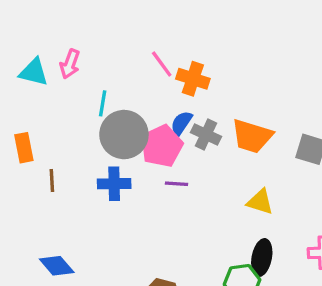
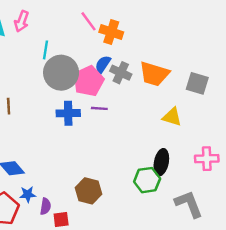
blue cross: (114, 184) -> (68, 113), moved
yellow triangle: (260, 202) -> (172, 117), moved

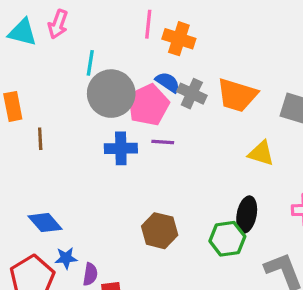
pink line: (89, 21) -> (148, 24), turned 42
blue semicircle: (103, 64) -> (168, 82), turned 90
brown hexagon: (89, 191) -> (160, 231), moved

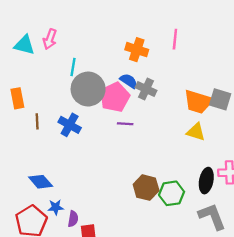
pink line: (148, 24) -> (175, 39), moved
orange trapezoid: (237, 95) -> (198, 102), moved
blue cross: (121, 148) -> (70, 125), moved, turned 30
black ellipse: (247, 215) -> (206, 181), moved
brown hexagon: (160, 231) -> (146, 188), moved

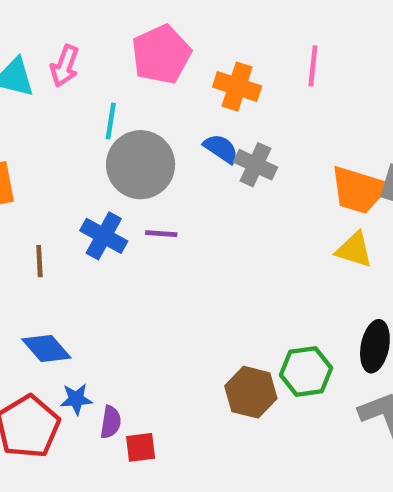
pink pentagon: (115, 97) -> (161, 54), moved
brown line: (37, 121) -> (39, 261), moved
purple line: (125, 124) -> (161, 234), moved
brown hexagon: (146, 188) -> (251, 392), moved

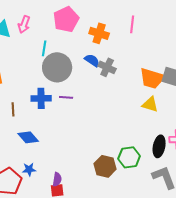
blue cross: (104, 236) -> (41, 98), turned -30
blue diamond: (46, 349) -> (28, 137), moved
purple semicircle: (111, 422) -> (57, 179), moved

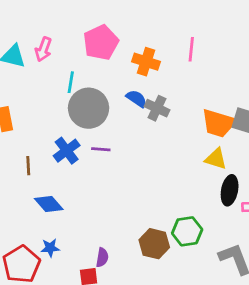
blue cross: (41, 98) -> (67, 151), turned -36
black ellipse: (159, 146) -> (230, 190), moved
purple semicircle: (57, 179) -> (102, 257), moved

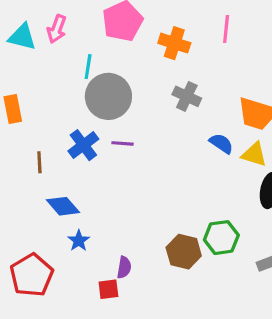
blue semicircle: (136, 99) -> (221, 143), moved
blue star: (50, 248) -> (79, 241), moved, turned -30

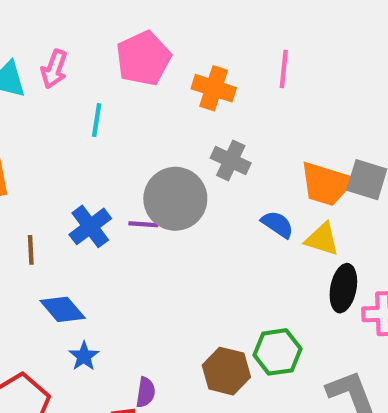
gray circle: (108, 96) -> (175, 199), moved

